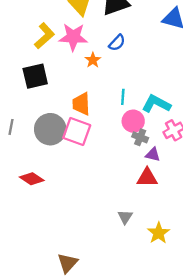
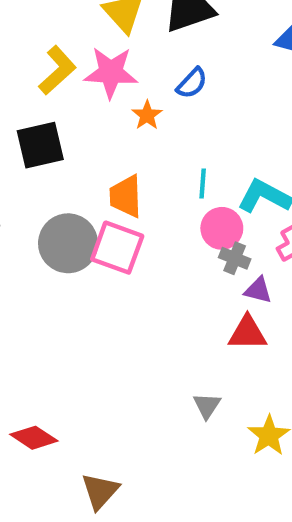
red diamond: (32, 179) -> (34, 438), moved

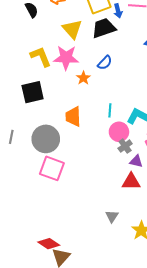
yellow L-shape: (57, 70) -> (41, 57), turned -70
pink square: (117, 248) -> (52, 168), moved
gray cross: (235, 258) -> (125, 146), turned 32
red diamond: (34, 438) -> (49, 244), moved

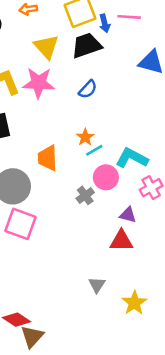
orange star: (83, 78) -> (85, 137), moved
cyan line: (110, 110) -> (94, 150), turned 56
gray cross: (125, 146) -> (85, 195), moved

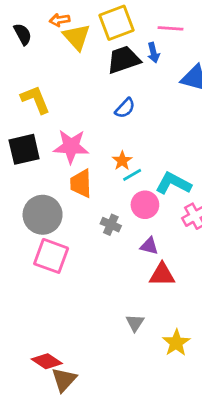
blue arrow: (105, 23) -> (153, 53), moved
yellow triangle: (46, 47) -> (77, 37), moved
pink star: (39, 83) -> (71, 146), moved
gray cross: (85, 195) -> (111, 225), moved, turned -30
purple triangle: (128, 215) -> (149, 246), moved

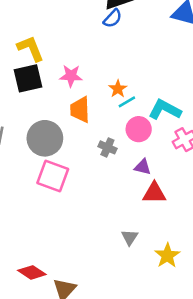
yellow L-shape: (35, 100) -> (31, 48), moved
blue semicircle: (125, 108) -> (113, 18), moved
pink star: (71, 146) -> (71, 76), size x0.7
red diamond: (47, 361) -> (32, 272), moved

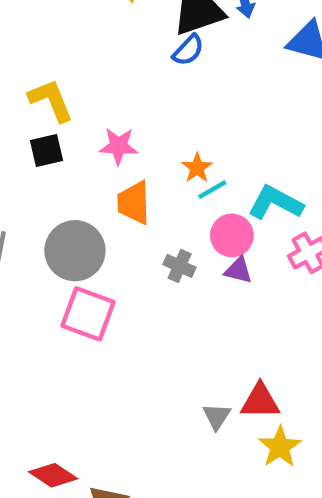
black square: (28, 78) -> (47, 150), size x0.7
purple triangle: (143, 167) -> (238, 270), moved
red triangle: (154, 193) -> (260, 401), moved

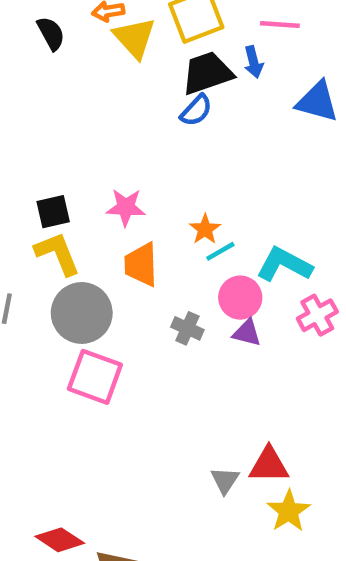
yellow L-shape: (51, 100) -> (57, 254), moved

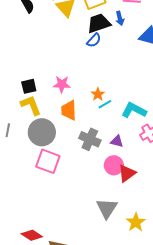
pink circle: (240, 298) -> (114, 165), moved
gray cross: (187, 328) -> (90, 139), size x1.5
red triangle: (269, 465) -> (127, 173), moved, turned -36
gray triangle: (225, 480) -> (107, 208), size x1.6

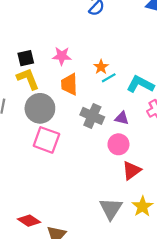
red triangle: (127, 173) -> (132, 170), moved
gray triangle: (107, 208) -> (111, 209), moved

